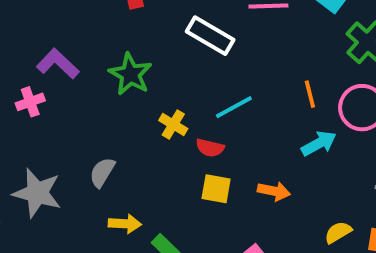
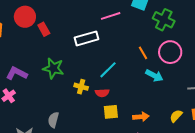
white rectangle: (210, 36) -> (87, 38), turned -30
cyan arrow: (319, 143) -> (154, 76), turned 72
orange arrow: (274, 191) -> (141, 117), moved

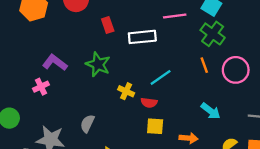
green cross: (164, 20) -> (213, 34), moved
red rectangle: (44, 29) -> (108, 25), moved
cyan arrow: (154, 76) -> (211, 111), moved

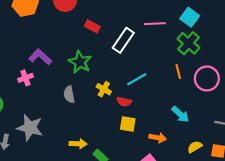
red rectangle: (108, 25) -> (92, 26), turned -48
white rectangle: (142, 37) -> (123, 40), turned -55
gray semicircle: (87, 124) -> (69, 95), moved, turned -42

